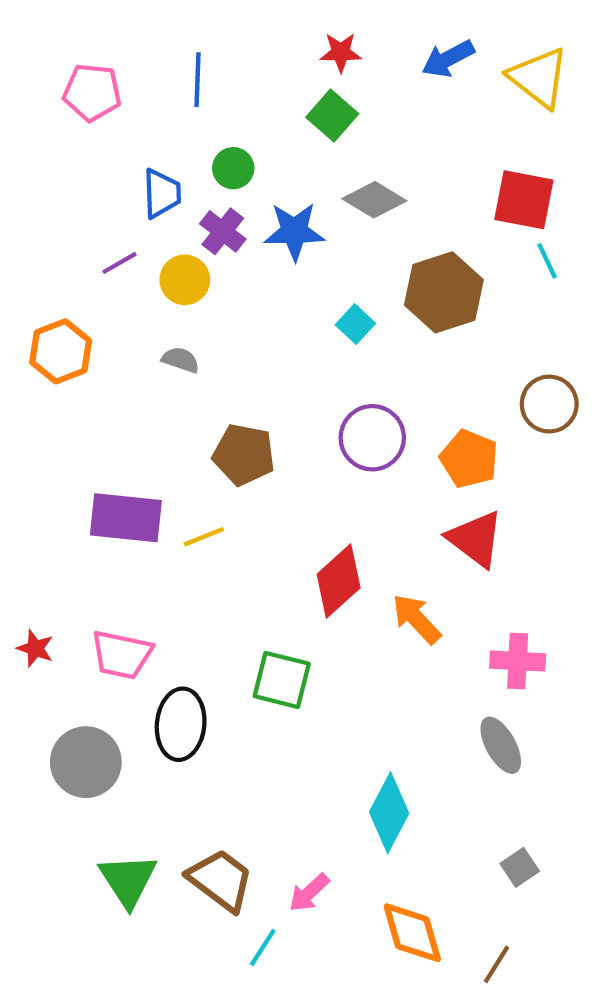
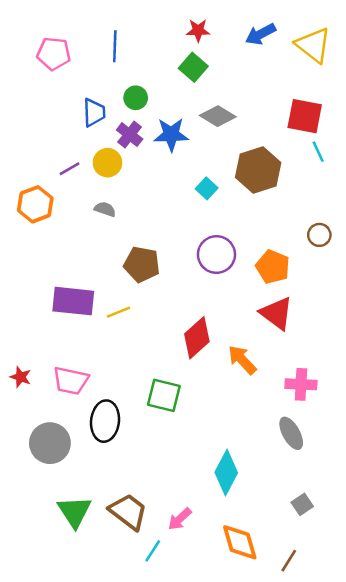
purple line: (120, 263) -> (70, 169), moved
brown circle: (549, 404) -> (319, 235), size x0.7

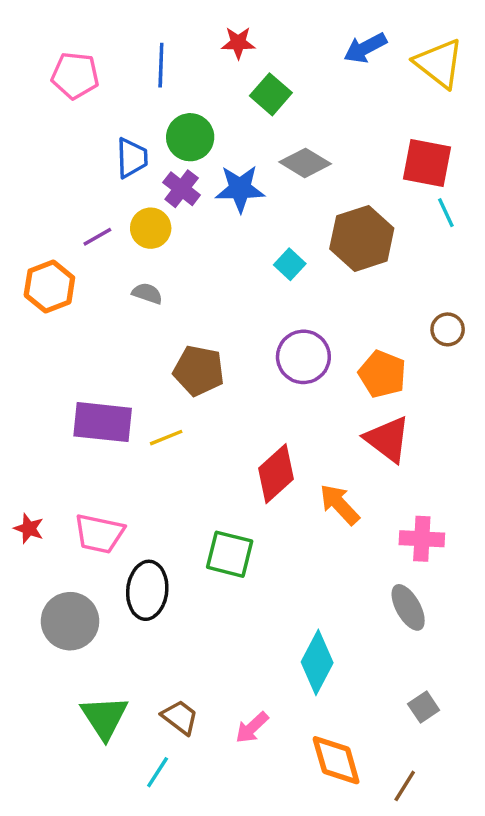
red star: (198, 30) -> (238, 43), moved
green circle: (136, 98) -> (190, 137), size x1.4
brown trapezoid: (128, 512) -> (180, 717), size x0.7
cyan line: (153, 551) -> (158, 772), moved

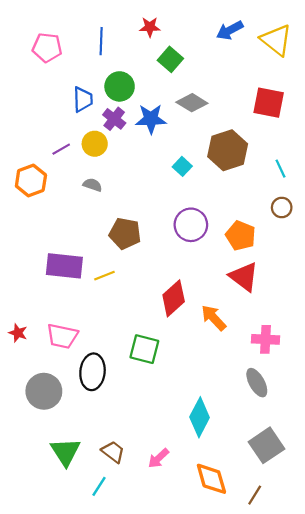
cyan line: (446, 213) -> (281, 169), moved
gray square: (424, 707) -> (267, 445), size x1.8

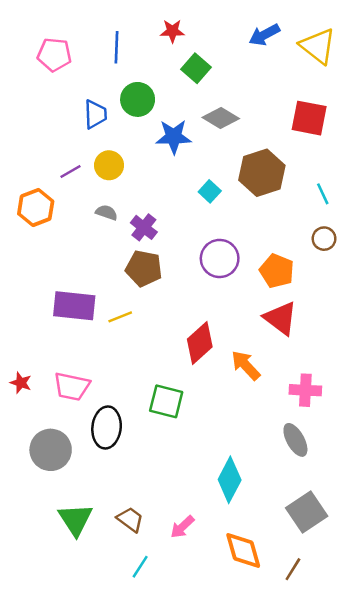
purple cross: (114, 119) -> (144, 227), moved
cyan line: (99, 486) -> (140, 567), moved

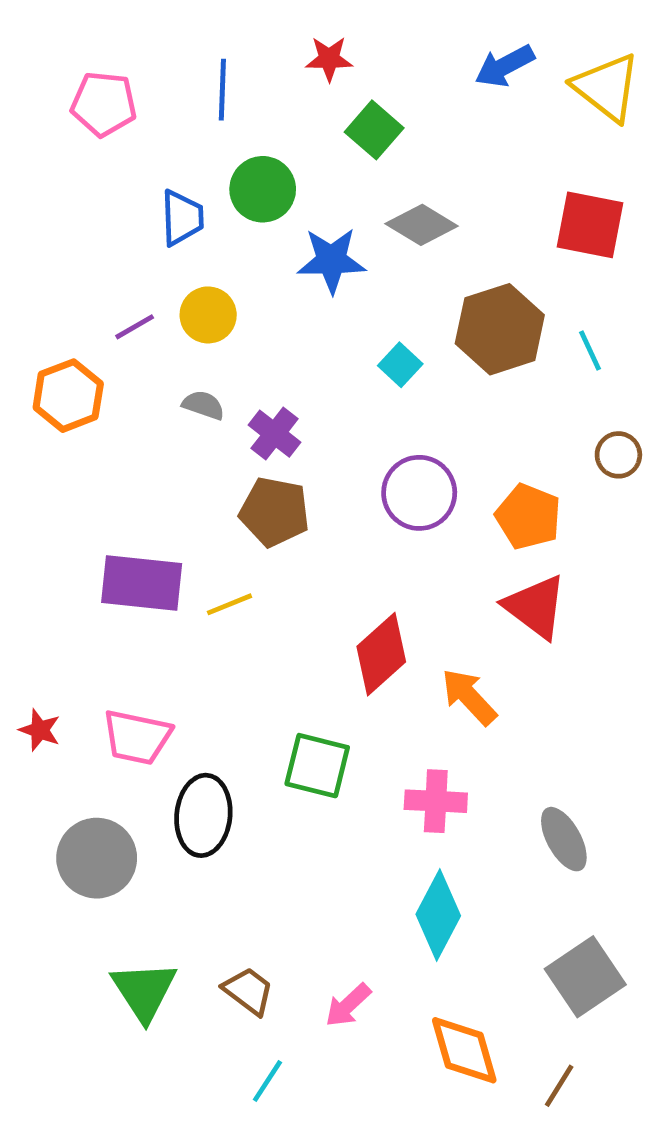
cyan line: (323, 194) -> (590, 351), moved
pink cross: (305, 390) -> (436, 801), moved

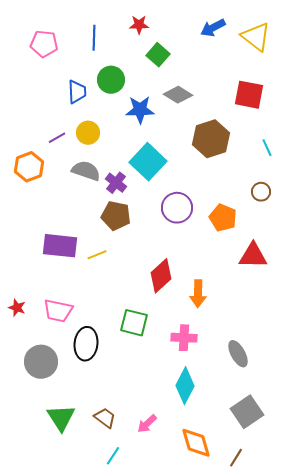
cyan line: (590, 351) -> (267, 148), moved
cyan square: (400, 365) -> (148, 162), moved, size x2.0
gray semicircle: (203, 405) -> (86, 171), size x1.6
red triangle: (535, 607) -> (253, 256), moved, turned -36
orange arrow: (469, 697) -> (198, 294), turned -136

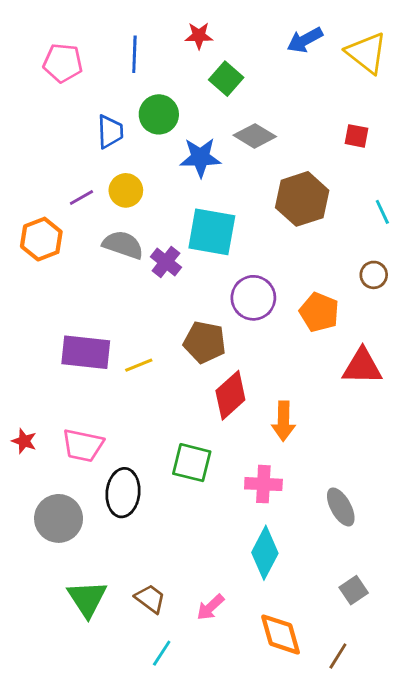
red square: (249, 95) -> (357, 136), size x0.6
cyan square: (148, 162) -> (212, 232), turned -33
brown pentagon: (116, 216) -> (205, 342), moved
gray square: (247, 412) -> (354, 590), size x0.6

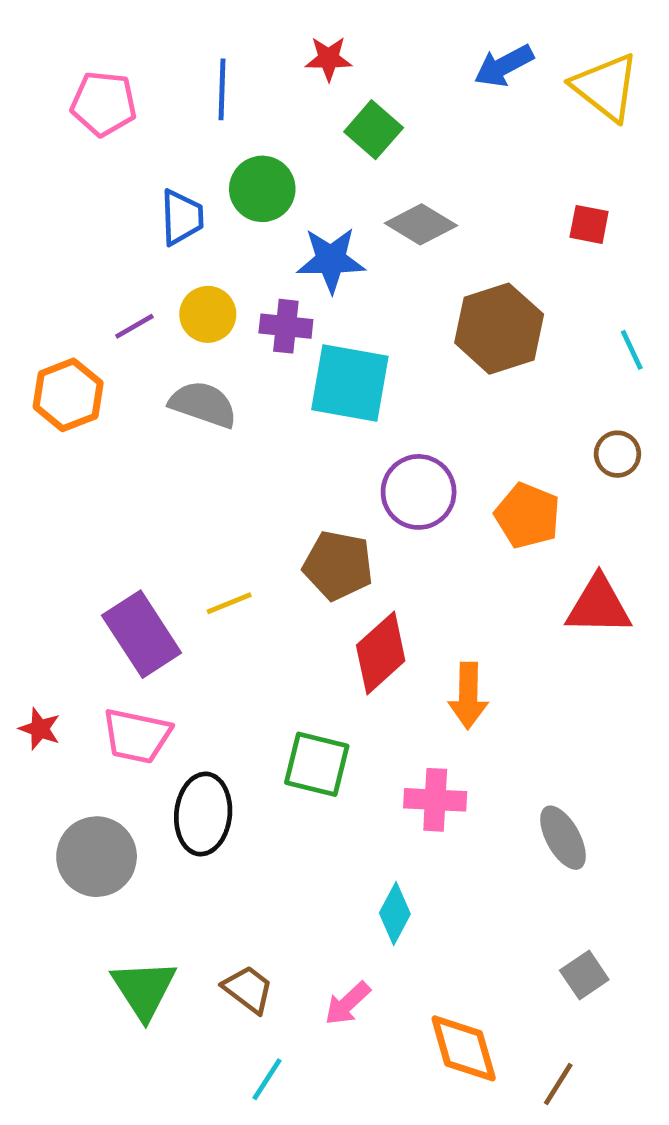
purple cross: (166, 262) -> (286, 326), moved, turned -32
purple rectangle: (86, 352) -> (142, 634), moved, turned 51
cyan diamond: (265, 553) -> (395, 913), moved, size x0.7

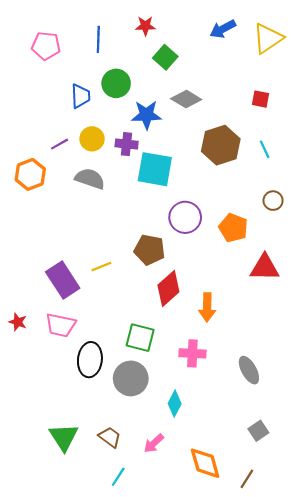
yellow triangle: (606, 87) -> (268, 38), turned 48
cyan line: (632, 350) -> (265, 149), moved
gray circle: (97, 857) -> (131, 378), moved

